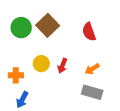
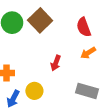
yellow circle: (41, 64) -> (34, 91), moved
orange arrow: (92, 69) -> (88, 53), moved

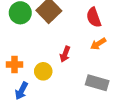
yellow circle: (34, 91) -> (43, 71), moved

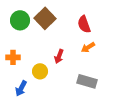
orange cross: (15, 64) -> (13, 57), moved

